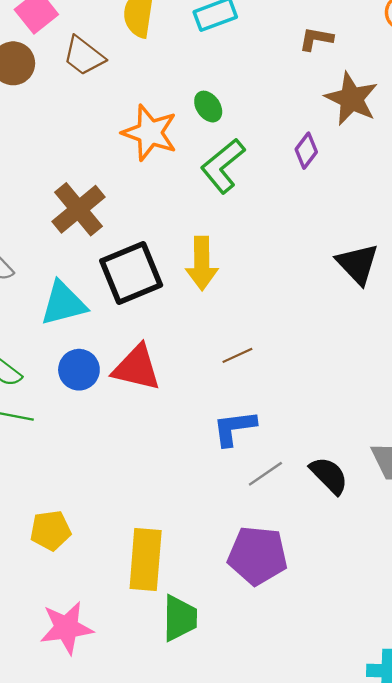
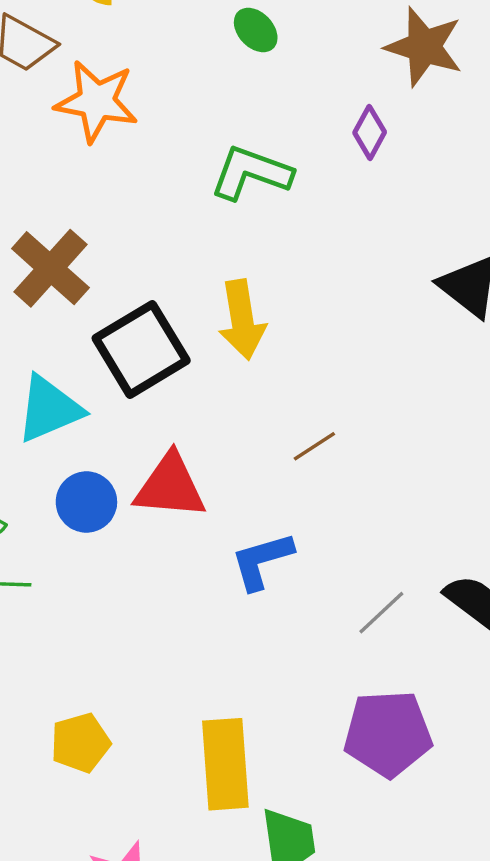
green ellipse: (208, 107) -> (256, 30), moved
orange star: (150, 133) -> (97, 101), moved
green L-shape: (223, 166) -> (251, 173), turned 68
blue L-shape: (234, 428) -> (262, 561), moved

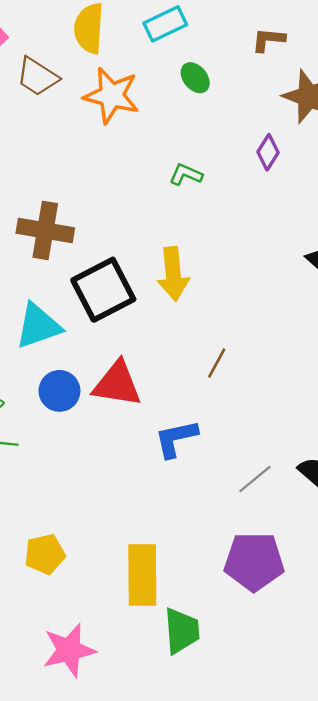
orange star: (97, 101) -> (112, 95), moved
green L-shape: (251, 173) -> (186, 175), size x0.6
brown cross: (50, 268) -> (45, 230), turned -36
brown line: (314, 446) -> (217, 363), turned -32

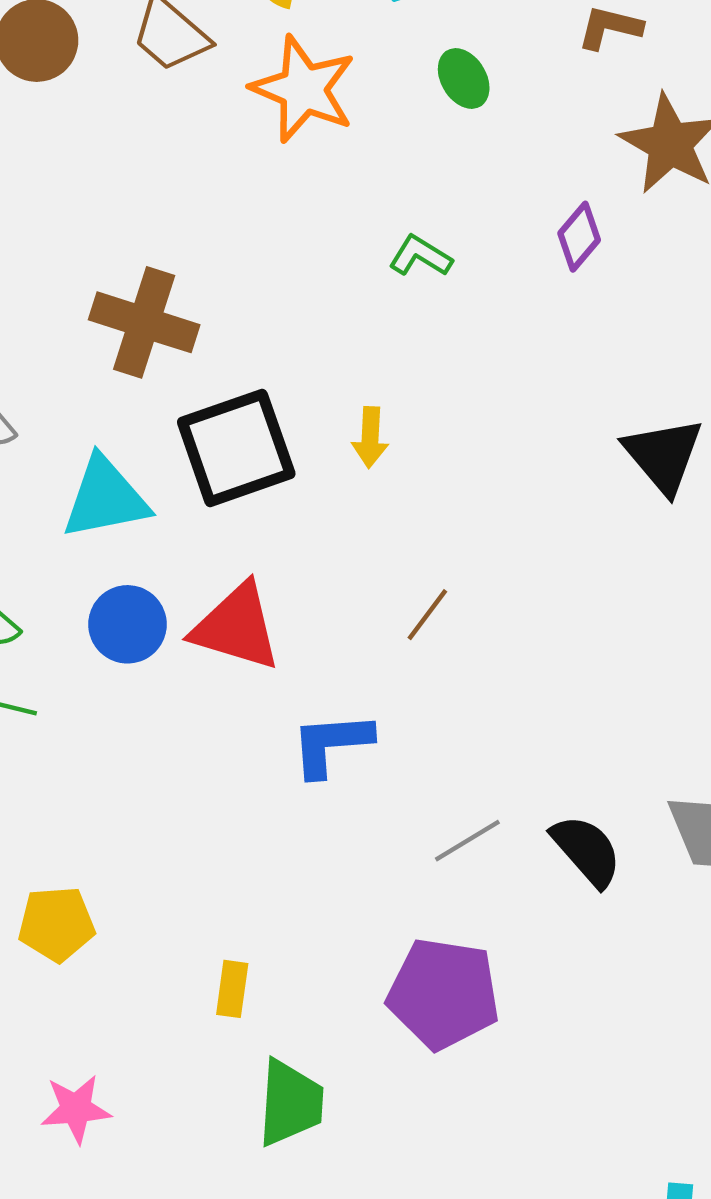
yellow arrow: (173, 274) -> (370, 437), size x0.6
yellow rectangle: (142, 575) -> (232, 989), size x0.5
pink star: (69, 650) -> (76, 1109), size x0.7

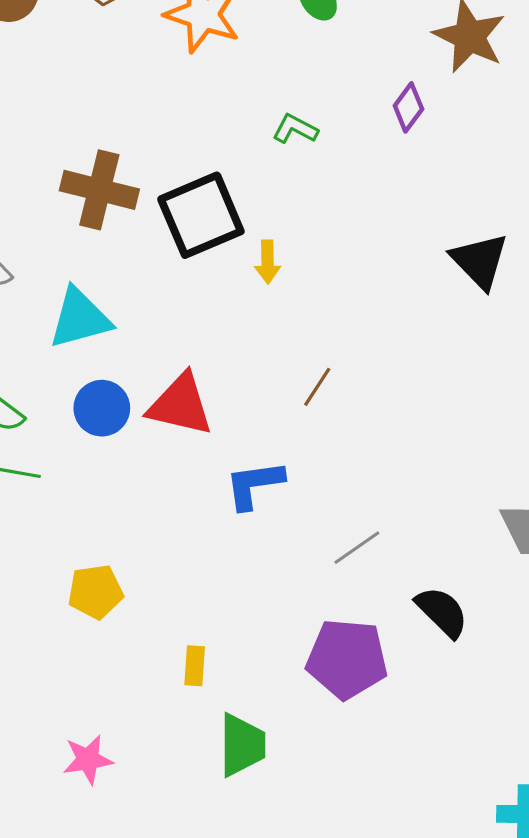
black square: (236, 448) -> (201, 215), moved
black semicircle: (587, 851) -> (442, 612), moved
yellow pentagon: (57, 924) -> (95, 592), moved

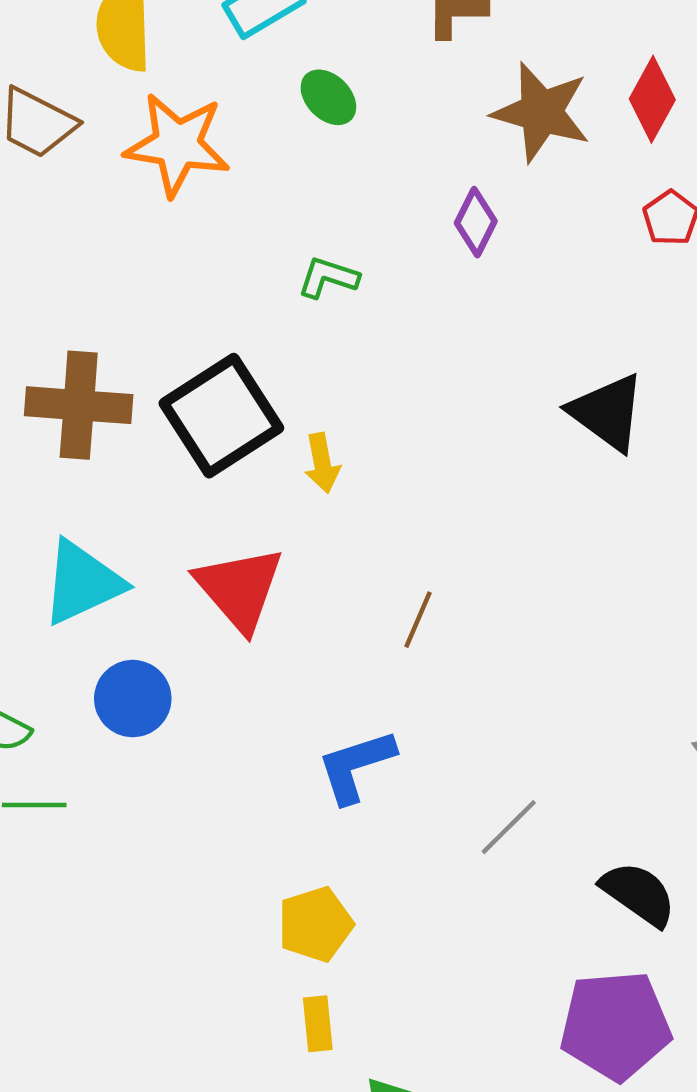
red triangle: (180, 405) -> (240, 589), moved, turned 46
yellow pentagon: (95, 592) -> (315, 924), moved
purple pentagon: (347, 659) -> (615, 1025), moved

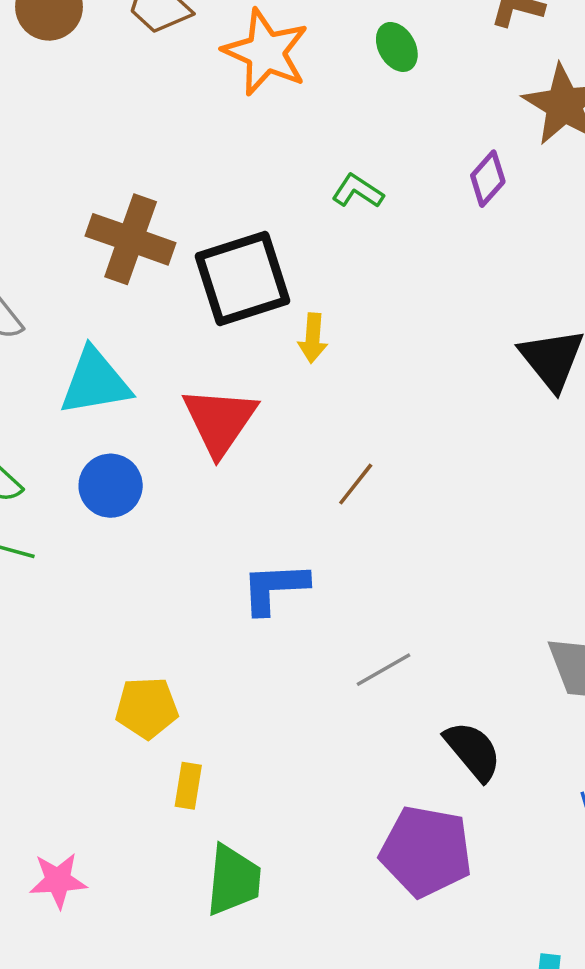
yellow pentagon: (315, 924) -> (147, 708), moved

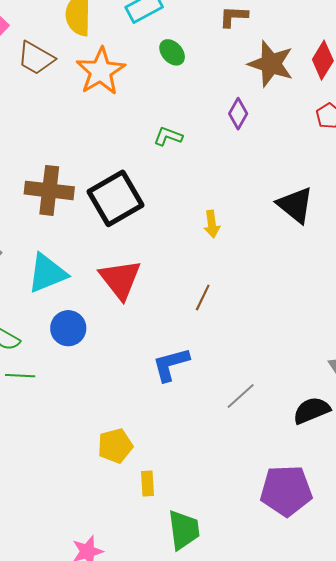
orange star: (266, 52) -> (101, 71), turned 30
yellow arrow: (313, 338) -> (212, 224), moved
black semicircle: (473, 751) -> (312, 410), moved, turned -60

